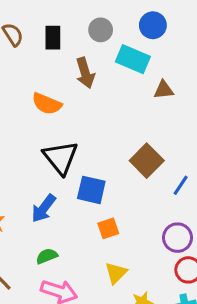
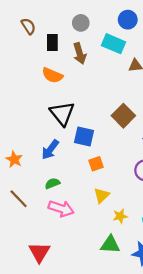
gray circle: (101, 30) -> (81, 23), moved
black rectangle: (53, 38) -> (52, 43), moved

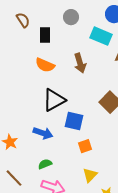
brown arrow: (80, 53) -> (80, 63), moved
black triangle: (62, 114) -> (54, 100), turned 40
blue arrow: (50, 150) -> (43, 133), turned -108

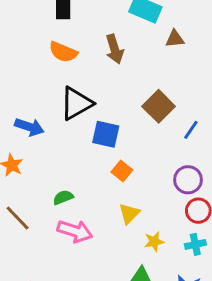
blue arrow: (43, 133) -> (29, 127), moved
orange square: (85, 146) -> (122, 171), turned -32

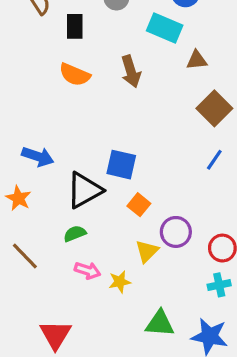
black triangle: (76, 103) -> (84, 190), moved
brown square: (159, 106) -> (214, 108), moved
purple circle: (188, 180) -> (176, 232), moved
pink arrow: (75, 231) -> (88, 270), size x0.7
yellow star: (154, 241) -> (120, 282), moved

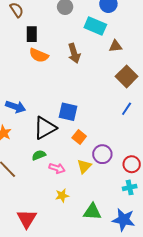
black rectangle: (75, 26) -> (32, 34), moved
pink arrow: (88, 270) -> (57, 168), moved
yellow star: (120, 282) -> (62, 196), moved

